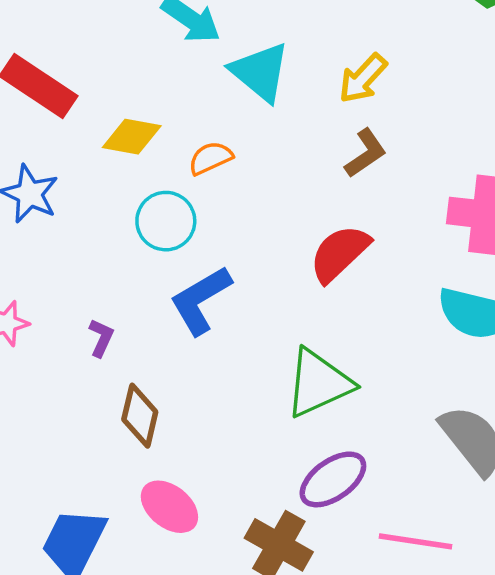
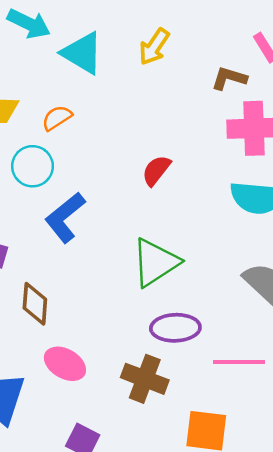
brown L-shape: (366, 153) -> (229, 78), moved, turned -120
red semicircle: (339, 253) -> (156, 170), size x0.7
purple ellipse: (333, 479) -> (175, 328), turned 42

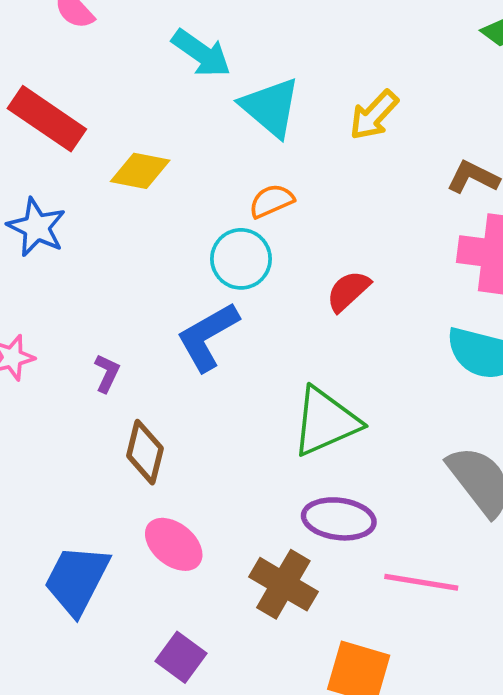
orange semicircle: (57, 118) -> (271, 201), moved
cyan circle: (33, 166) -> (241, 259), moved

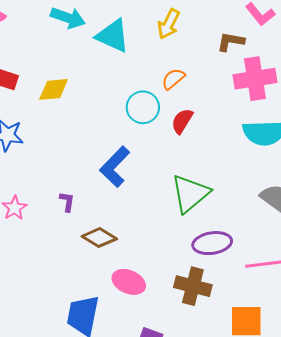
orange semicircle: (271, 201) -> (173, 79), moved
cyan circle: (241, 259) -> (143, 107), moved
brown diamond: (145, 452) -> (99, 238), turned -56

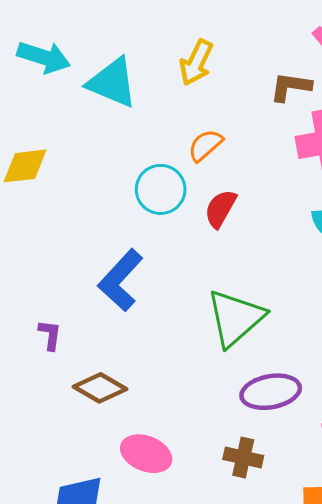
brown cross: (193, 286) -> (243, 458), size x0.7

